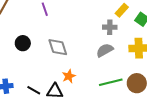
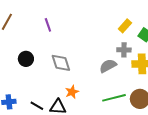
gray cross: (110, 27) -> (124, 50), moved

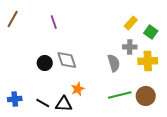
black circle: (26, 59) -> (45, 63), moved
gray semicircle: (108, 66) -> (114, 63), turned 102

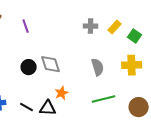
purple line: (54, 22) -> (26, 26), moved
gray cross: (130, 47) -> (91, 26), moved
brown circle: (146, 96) -> (139, 107), moved

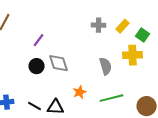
purple line: (26, 26) -> (39, 40), moved, turned 56
yellow cross: (132, 65) -> (133, 55), moved
orange star: (62, 93) -> (80, 92), moved

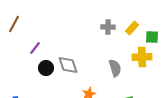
green square: (143, 35) -> (152, 37), turned -32
purple line: (39, 40) -> (35, 48), moved

